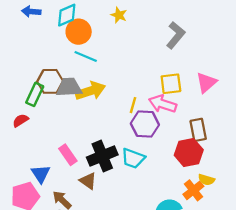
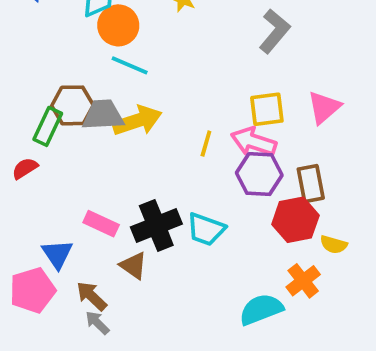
purple hexagon: (145, 124) -> (259, 174), moved
pink rectangle: (68, 155) -> (101, 224), turned -30
yellow semicircle: (206, 180) -> (334, 245), moved

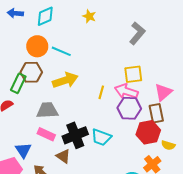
orange circle: (118, 25) -> (37, 46), moved
pink triangle: (324, 107) -> (163, 92), moved
gray trapezoid: (103, 115) -> (47, 110), moved

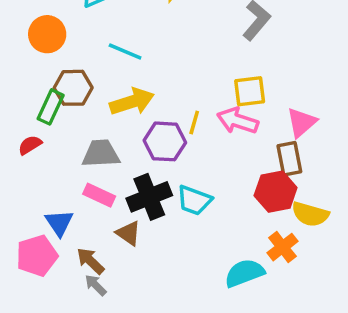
orange circle: (37, 46) -> (47, 34), moved
purple hexagon: (129, 108) -> (165, 141), moved
yellow semicircle: (168, 145) -> (310, 214), size x1.5

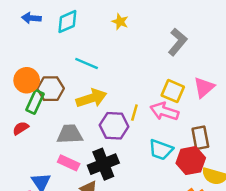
orange circle: (47, 34) -> (27, 80), moved
yellow square: (250, 91) -> (173, 91), turned 30
pink triangle: (302, 122) -> (204, 87), moved
cyan trapezoid: (194, 200) -> (161, 150), moved

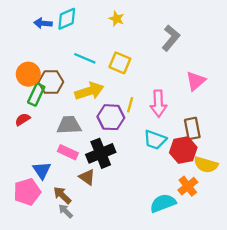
blue arrow: (31, 18) -> (43, 23), moved
yellow square: (173, 91) -> (120, 63), moved
pink arrow: (164, 111) -> (158, 104), turned -110

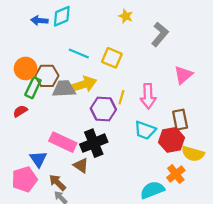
yellow star: (117, 19) -> (126, 16), moved
gray trapezoid: (69, 125) -> (64, 89), moved
pink rectangle: (68, 152) -> (63, 142), size x1.4

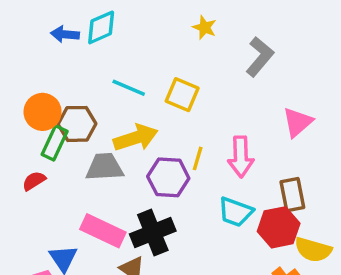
gray trapezoid: (64, 89) -> (105, 167), moved

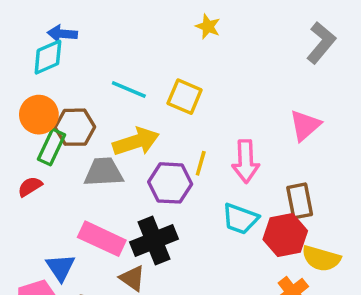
cyan diamond: (101, 27) -> (48, 57), moved
gray L-shape: (260, 57) -> (321, 43), moved

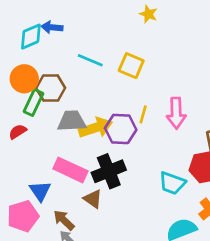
blue arrow: (62, 34) -> (52, 27), moved
yellow arrow: (136, 142) -> (96, 128), moved
cyan trapezoid: (240, 219) -> (172, 183), moved

